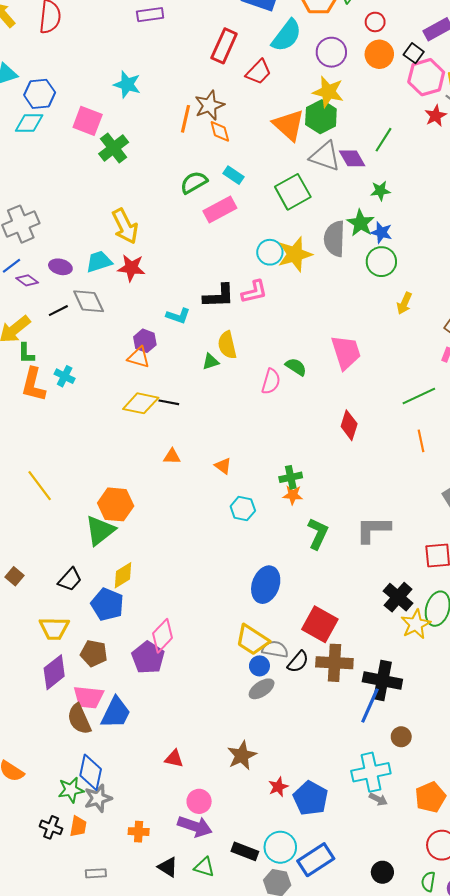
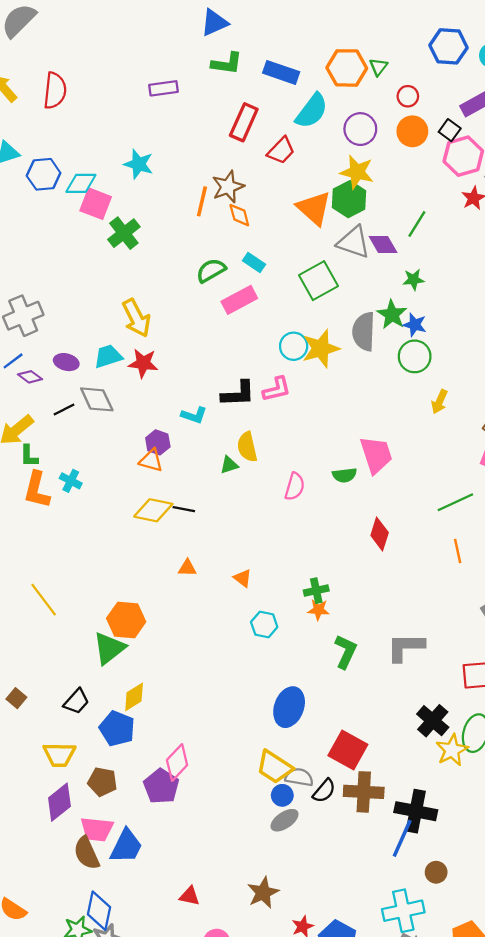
cyan diamond: (29, 123) -> (81, 183), moved
green semicircle: (296, 367) -> (344, 475), moved, turned 140

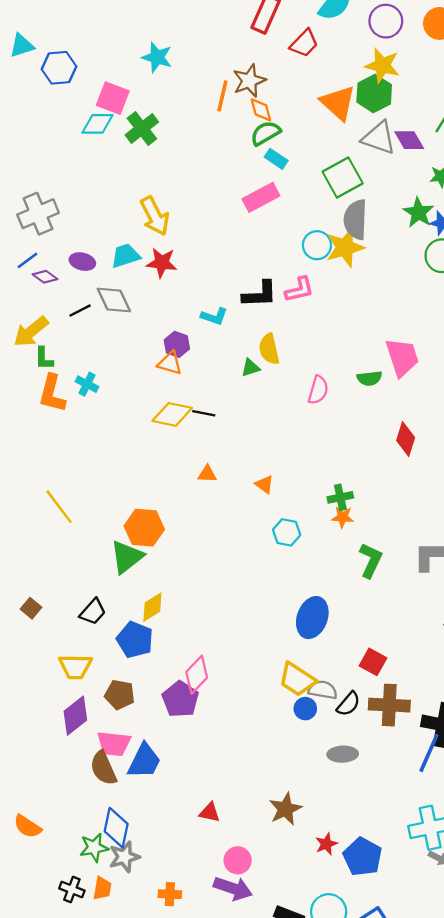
cyan diamond: (81, 183) -> (98, 124), moved
green semicircle: (211, 270) -> (266, 133), moved
gray semicircle: (364, 332) -> (355, 220), moved
red square: (348, 750) -> (373, 662), size x0.7
gray ellipse: (285, 820) -> (343, 754), moved, turned 32

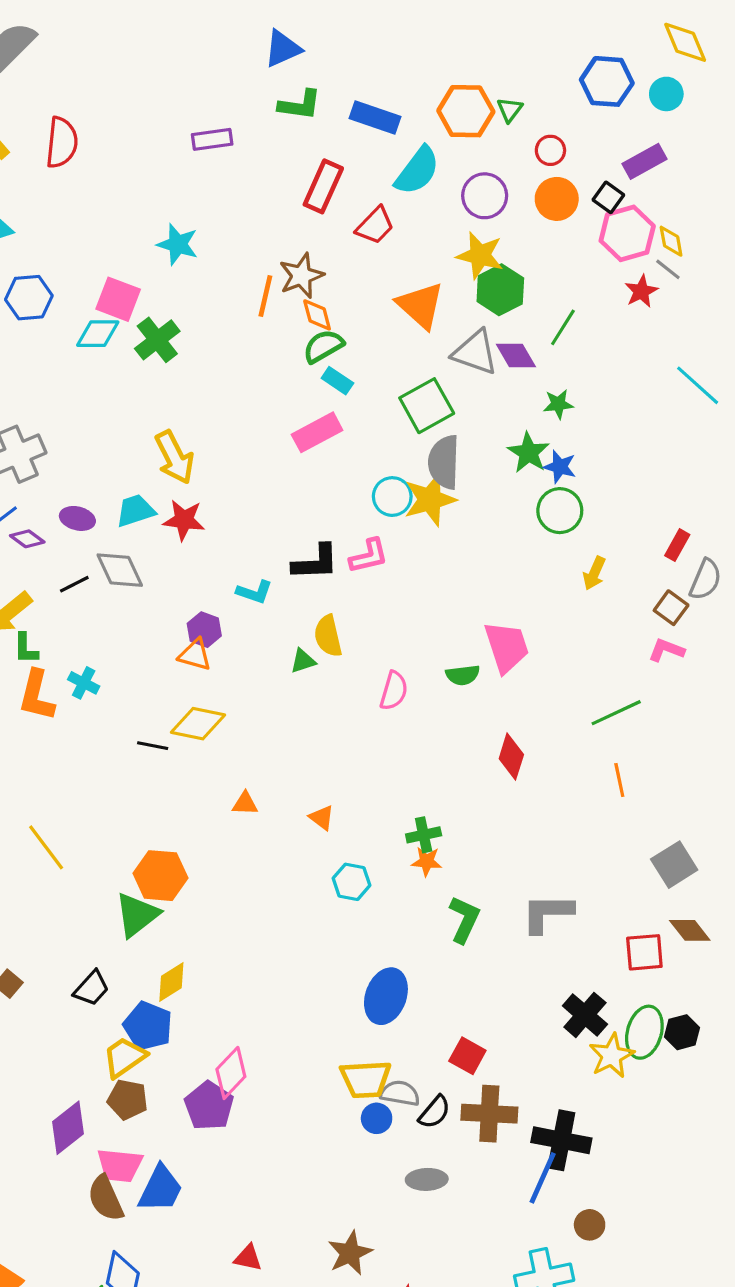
blue hexagon: (59, 68) -> (29, 298), moved
green hexagon: (374, 93) -> (500, 290), moved
black line: (204, 413) -> (153, 746), moved
yellow trapezoid: (75, 667) -> (124, 1057), moved, turned 144
yellow trapezoid: (297, 679) -> (366, 1079), turned -36

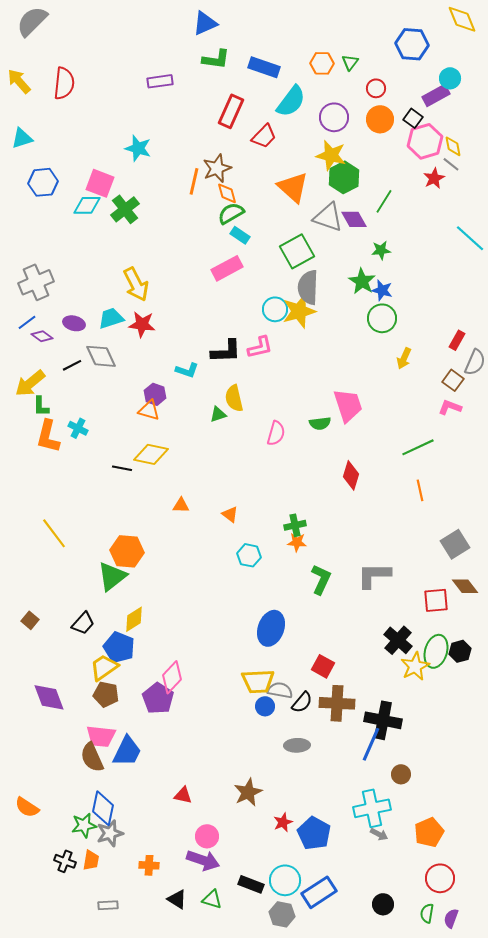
cyan circle: (666, 94) -> (450, 78), moved
orange hexagon: (466, 111) -> (322, 63), size x0.7
purple diamond: (68, 1128) -> (49, 697), moved, turned -72

